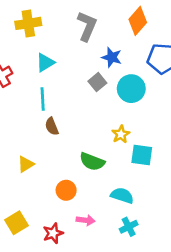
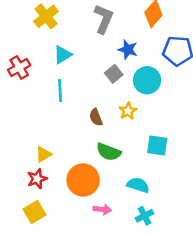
yellow cross: (28, 23) -> (46, 16), turned -30
brown semicircle: (52, 126) -> (96, 117), moved
yellow star: (121, 134) -> (128, 111), moved
orange circle: (66, 190) -> (83, 180), size x1.6
red star: (53, 233) -> (37, 179), moved

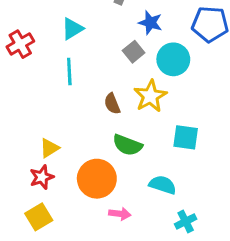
yellow star: (128, 111) -> (150, 96), size x1.5
cyan cross: (144, 216) -> (186, 221), moved

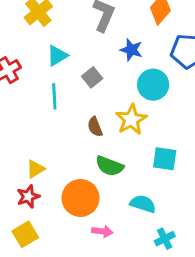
gray square: (134, 52) -> (92, 77), moved

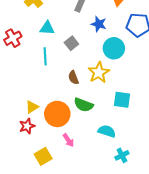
cyan triangle: (57, 56) -> (47, 28), turned 35
orange circle: (80, 198) -> (57, 114), moved
pink arrow: (102, 231) -> (68, 140), moved, turned 48
yellow square: (25, 234) -> (43, 156), moved

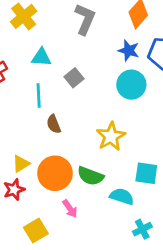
blue star: (99, 24) -> (129, 51), moved
yellow star: (99, 73) -> (111, 136), moved
brown semicircle: (73, 78) -> (54, 124), moved
cyan square: (122, 100) -> (146, 173), moved
green semicircle: (84, 105) -> (90, 176), moved

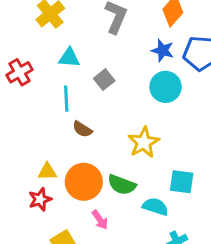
brown semicircle: (54, 124) -> (82, 129), turned -36
yellow triangle: (21, 164) -> (47, 172), turned 30

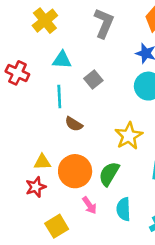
red cross: (20, 72) -> (17, 73), turned -35
green semicircle: (122, 185) -> (109, 174), turned 100
cyan semicircle: (155, 207) -> (123, 209), moved, turned -110

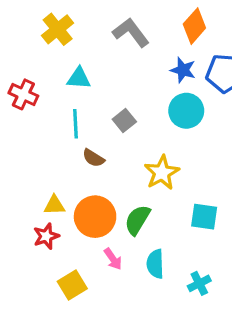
gray L-shape: (104, 23) -> (131, 33), turned -60
gray square: (93, 80) -> (124, 121), moved

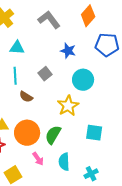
blue star: (183, 70) -> (68, 51), moved
cyan circle: (186, 111) -> (83, 80), moved

